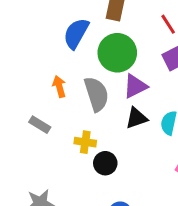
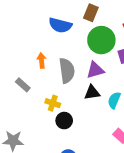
blue semicircle: (76, 33) -> (60, 25), turned -115
green circle: (117, 53) -> (101, 40), moved

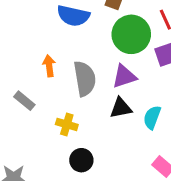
black circle: (64, 121) -> (81, 160), moved

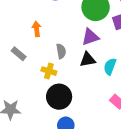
gray semicircle: (85, 79) -> (61, 51), moved, size x0.6
black circle: (81, 160) -> (59, 97), size x1.5

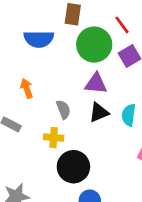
purple triangle: (90, 37) -> (96, 84), turned 36

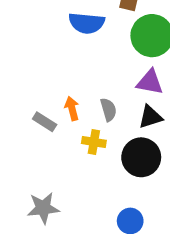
orange arrow: (27, 88) -> (72, 108), moved
black circle: (73, 167) -> (141, 157), moved

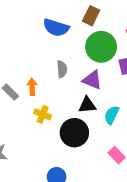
gray semicircle: (108, 110) -> (62, 69), moved

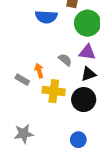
gray semicircle: (62, 69) -> (65, 60), moved, turned -32
yellow cross: (43, 114) -> (54, 91), size x1.5

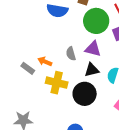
gray semicircle: (65, 60) -> (71, 54), turned -152
orange arrow: (39, 71) -> (45, 61), turned -56

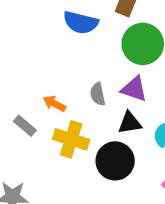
gray rectangle: (28, 68) -> (25, 126), moved

